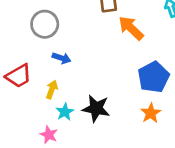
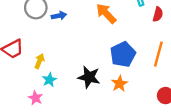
blue arrow: (62, 58) -> (59, 16), moved, turned -32
black star: (96, 108) -> (89, 77), moved

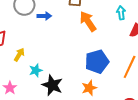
black star: (89, 77) -> (52, 85), moved
cyan star: (49, 80) -> (36, 70), moved

